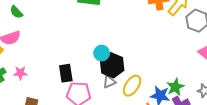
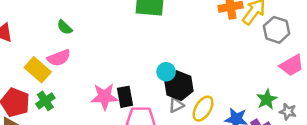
pink star: (20, 73) -> (104, 97), moved, size x1.6
green star: (175, 87) -> (267, 99), moved

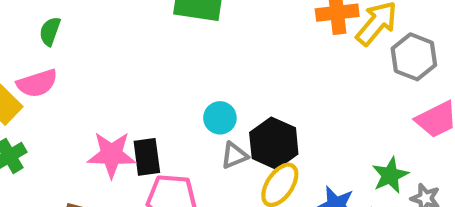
green semicircle: (65, 27) -> (50, 31), turned 63
black hexagon: (179, 86) -> (274, 143), moved
gray triangle: (176, 105) -> (234, 155), moved

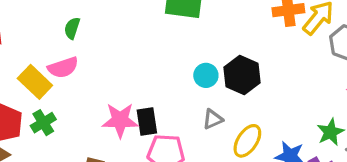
cyan circle: (220, 118) -> (206, 75), moved
black hexagon: (274, 143) -> (242, 75), moved

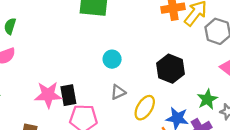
black hexagon: (242, 75) -> (171, 69), moved

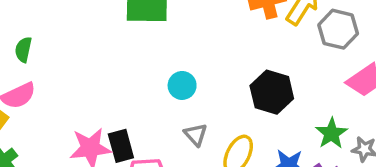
gray triangle: (118, 92) -> (196, 135), turned -42

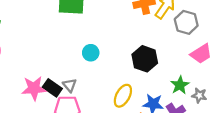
gray triangle: (196, 135) -> (70, 85), moved
black rectangle: (121, 146) -> (52, 88), turned -42

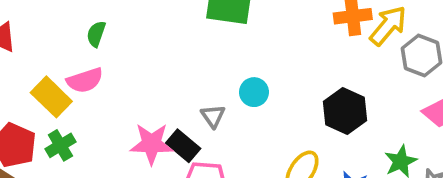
gray triangle: (70, 85) -> (213, 116), moved

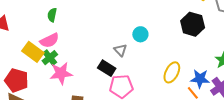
black hexagon: (345, 111) -> (193, 24), moved
pink star: (152, 144) -> (61, 73), moved
green cross: (60, 145) -> (50, 58), moved

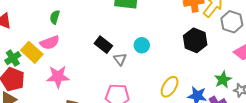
green cross: (50, 58) -> (13, 58), moved
black rectangle: (107, 68) -> (103, 45), moved

